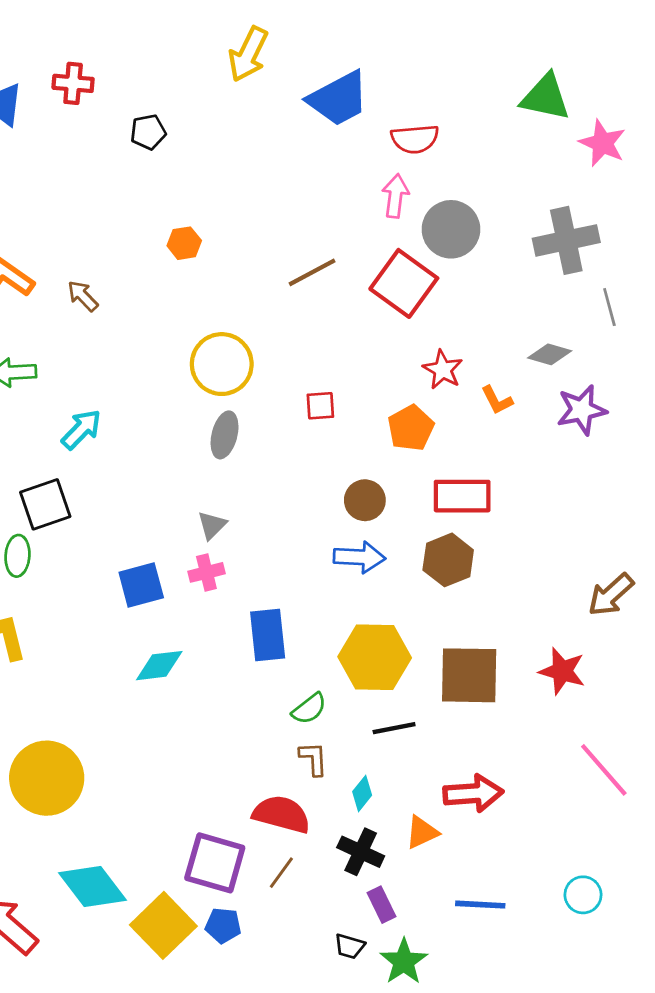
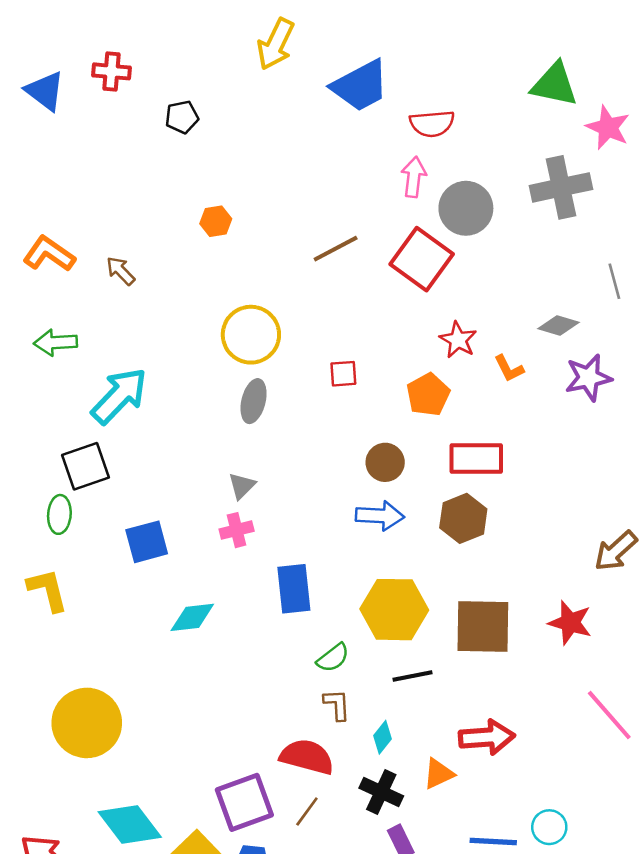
gray cross: (566, 240) -> (561, 187), moved
cyan arrow: (81, 429) -> (119, 396), size x1.5
blue square: (141, 585) -> (147, 542), moved
purple square: (215, 863) -> (244, 802), turned -36
cyan circle: (583, 895) -> (549, 827), moved

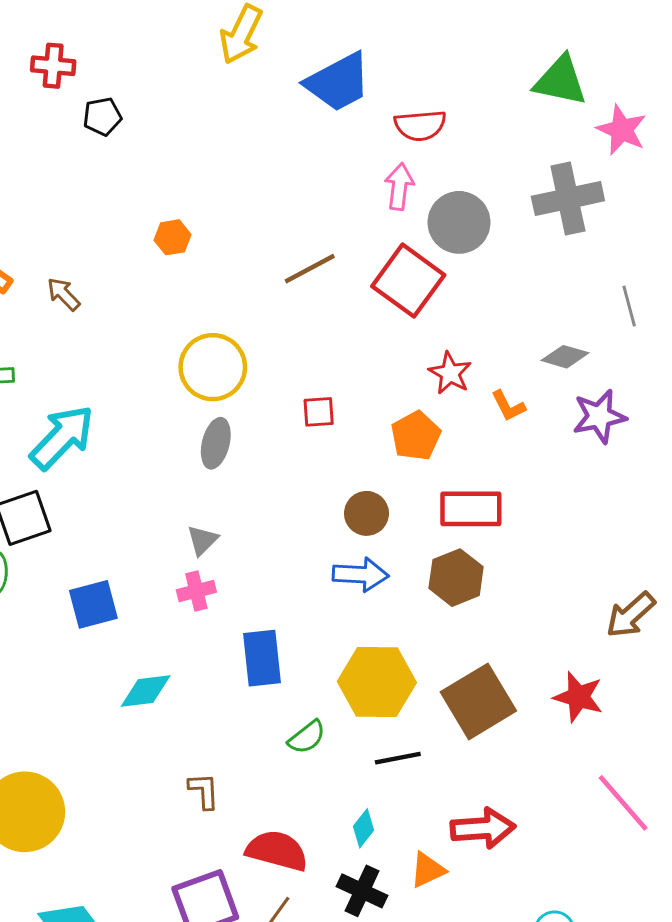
black pentagon: (182, 117) -> (102, 116), moved
brown square: (483, 627) -> (478, 701), turned -32
brown L-shape: (337, 705) -> (204, 791), moved

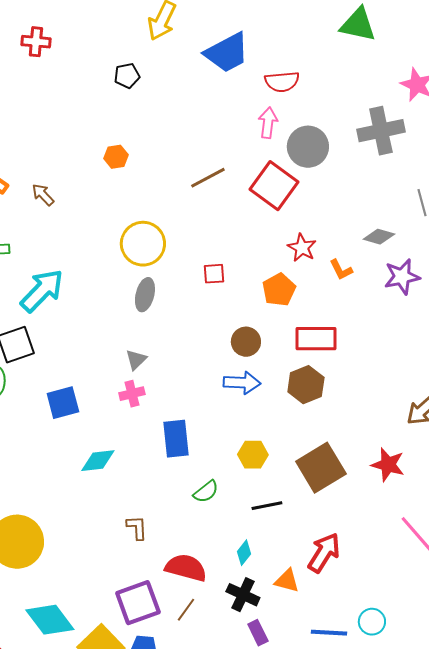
green triangle: (560, 81) -> (358, 25), moved
black pentagon: (102, 116) -> (127, 76), moved
yellow hexagon: (377, 682) -> (253, 455), size x0.6
red arrow: (483, 828) -> (324, 553), turned -54
orange triangle: (428, 870) -> (287, 581), turned 40

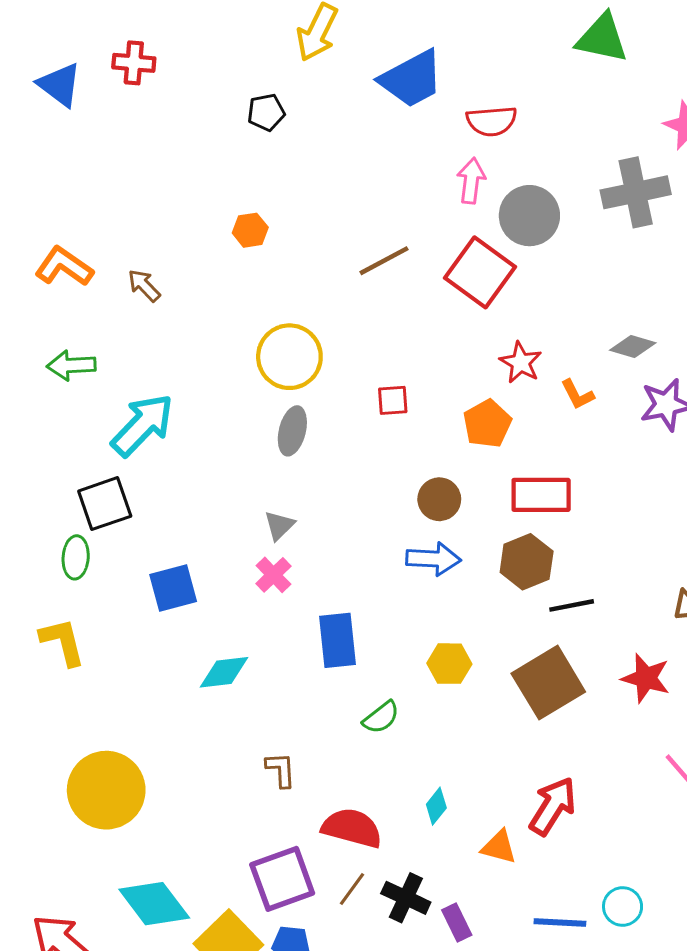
pink cross: (132, 394) -> (273, 575), turned -30
black line: (267, 506) -> (572, 605), moved
black cross: (243, 595) -> (406, 898), moved

